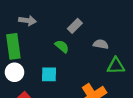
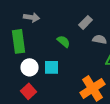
gray rectangle: (75, 26) -> (86, 22), moved
white circle: (14, 72) -> (30, 67), moved

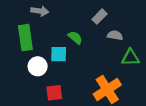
cyan square: (52, 67) -> (59, 54), moved
red square: (28, 91) -> (54, 93), moved, turned 35

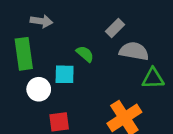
gray semicircle: (115, 35) -> (134, 51), size x1.5

